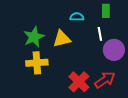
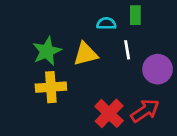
green rectangle: (106, 11) -> (135, 15), moved
white line: (100, 34) -> (127, 50), moved

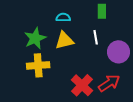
cyan semicircle: (106, 23) -> (63, 17), moved

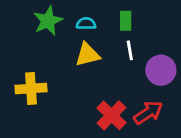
green rectangle: (102, 11) -> (126, 21), moved
green star: (35, 38) -> (48, 21), moved
yellow cross: (38, 65) -> (31, 89), moved

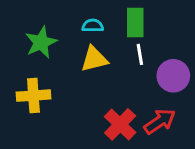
green star: (48, 21) -> (41, 42), moved
green rectangle: (126, 21) -> (135, 23), size x1.4

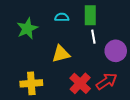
yellow triangle: (94, 59) -> (61, 54), moved
yellow cross: (33, 96) -> (31, 83), moved

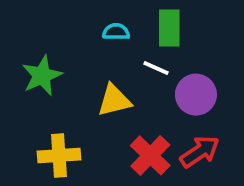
green star: (27, 28) -> (42, 76), moved
white line: (93, 37) -> (156, 68), moved, turned -56
purple circle: (116, 51) -> (196, 95), moved

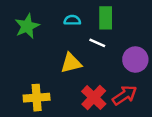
green star: (42, 76) -> (27, 26), moved
purple circle: (196, 95) -> (135, 59), moved

